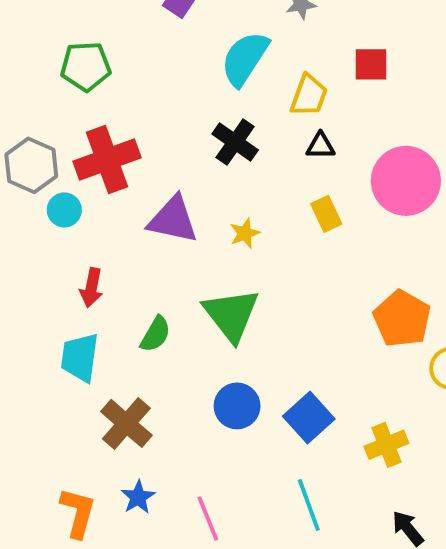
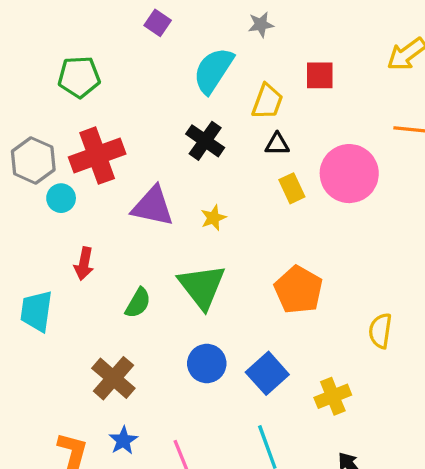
yellow rectangle: (326, 214) -> (292, 188), moved
orange pentagon: (402, 319) -> (298, 290), moved
cyan trapezoid: (80, 357) -> (36, 311), moved

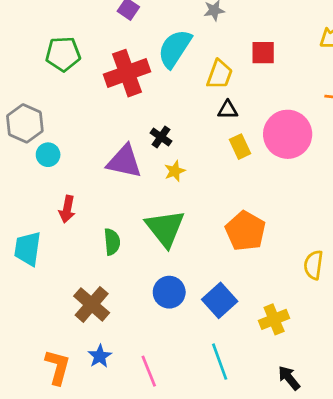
black cross: (205, 141) -> (161, 137), moved, size x0.7
red cross: (97, 156) -> (127, 73), moved
green semicircle: (138, 303) -> (112, 242), turned -35

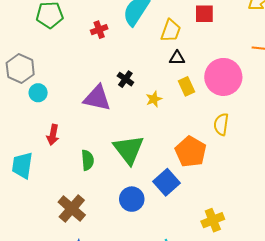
red cross: (127, 73) -> (99, 30), size x0.5
yellow star: (175, 171) -> (154, 99), moved
yellow semicircle: (313, 265) -> (221, 124), moved
blue square: (220, 300) -> (167, 182), moved

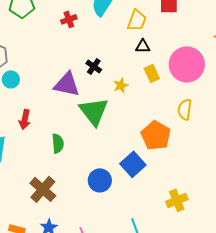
green triangle: (129, 150) -> (94, 111), moved

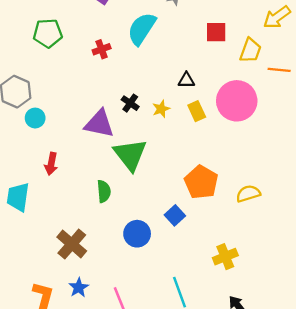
yellow trapezoid: (137, 20) -> (250, 50), moved
yellow star: (121, 85) -> (161, 109), moved
yellow semicircle: (185, 109) -> (248, 194), moved, turned 65
green semicircle: (58, 143) -> (104, 191), moved
blue square: (133, 164) -> (175, 215), size x0.7

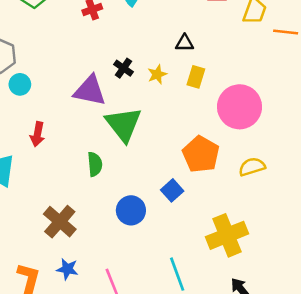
pink circle: (237, 101) -> (239, 107), moved
yellow rectangle: (197, 111) -> (196, 77), turned 42
yellow cross: (225, 257) -> (227, 235), size x1.5
blue star: (79, 288) -> (67, 269), turned -30

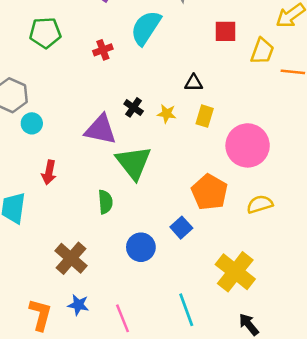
yellow star: (157, 74) -> (167, 114), turned 30
yellow cross: (227, 235) -> (235, 272), turned -30

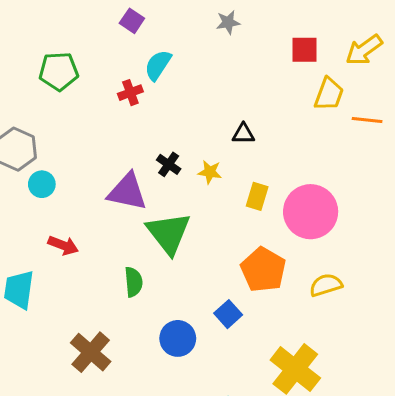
cyan semicircle: (146, 28) -> (158, 65), moved, size x0.7
red square: (225, 31) -> (304, 50), moved
yellow rectangle: (205, 116) -> (257, 196), moved
red arrow: (49, 172) -> (63, 245), turned -80

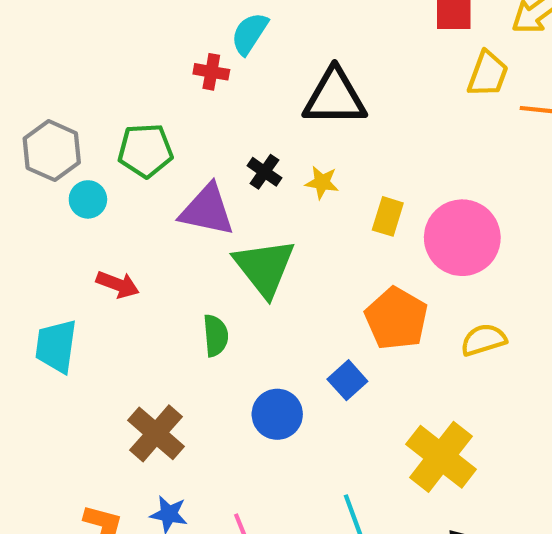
green pentagon: (59, 71) -> (145, 151), moved
red cross: (130, 93) -> (211, 72), turned 30
black triangle: (243, 134) -> (335, 97), moved, size x2.0

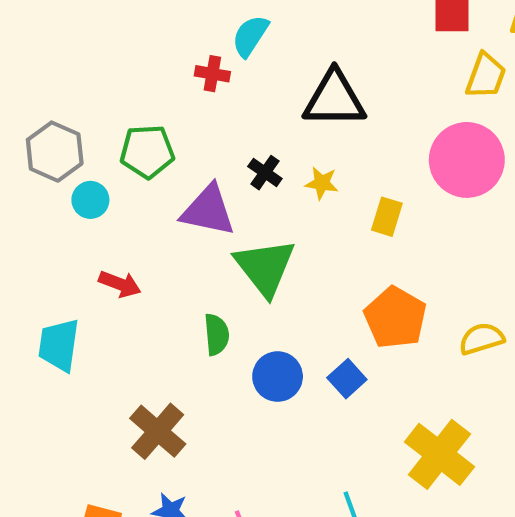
pink circle: (462, 238) -> (467, 160), moved
blue circle: (277, 414) -> (278, 377), moved

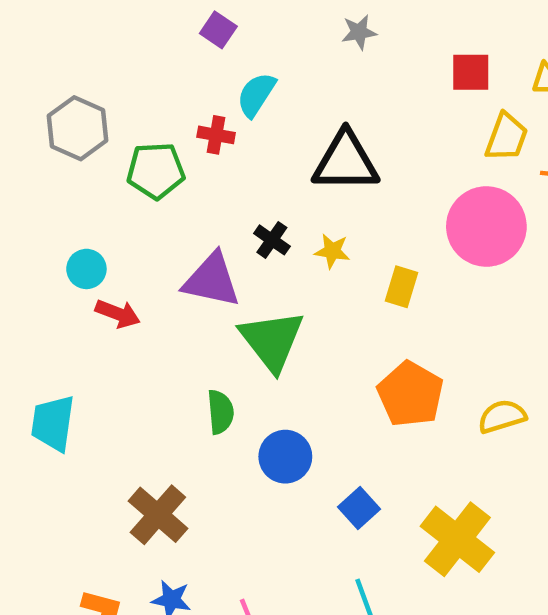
gray hexagon: (55, 152) -> (78, 128), moved
green pentagon: (147, 152) -> (156, 171), moved
red arrow: (120, 284) -> (118, 314), moved
blue square: (347, 379) -> (359, 508), moved

